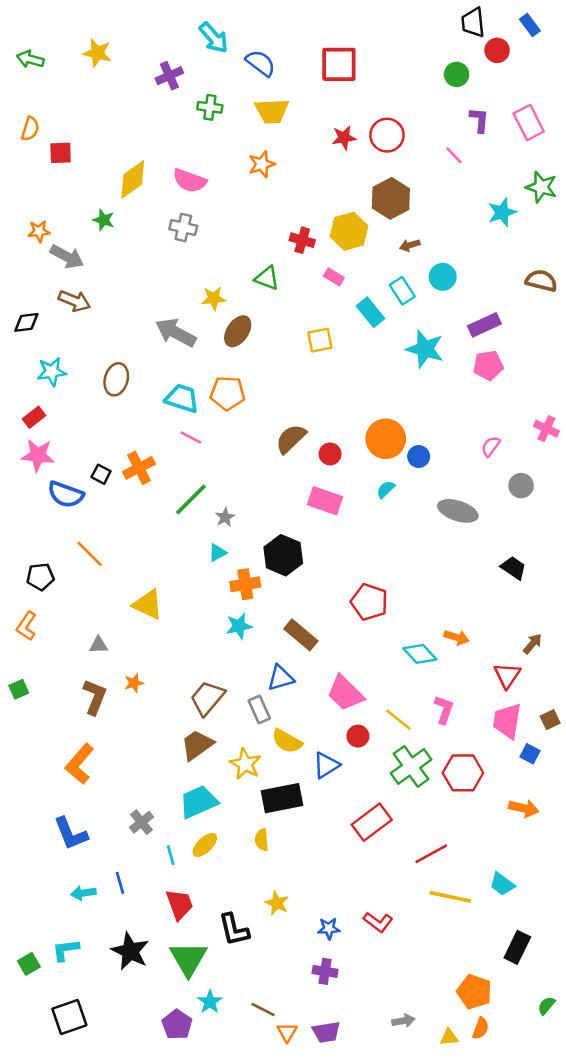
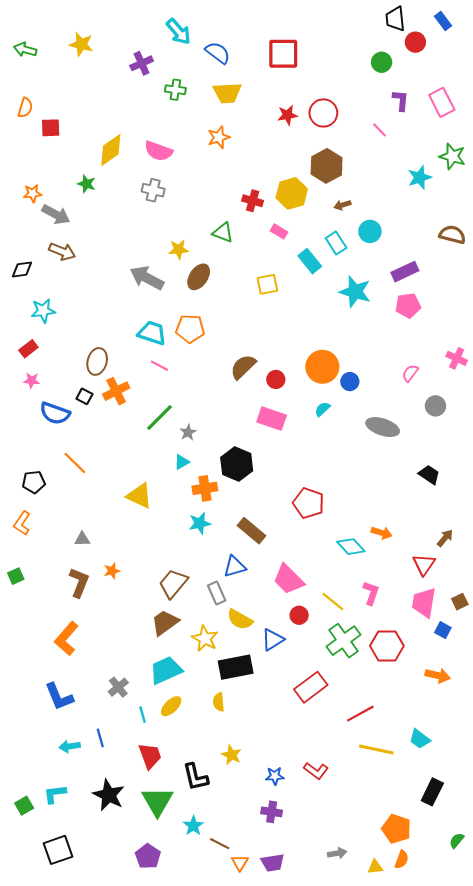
brown ellipse: (116, 379) -> (97, 361), moved
pink star: (38, 455) -> (32, 381), size x0.6
yellow triangle: (148, 605) -> (139, 496), moved
cyan star: (210, 1002) -> (193, 826), moved

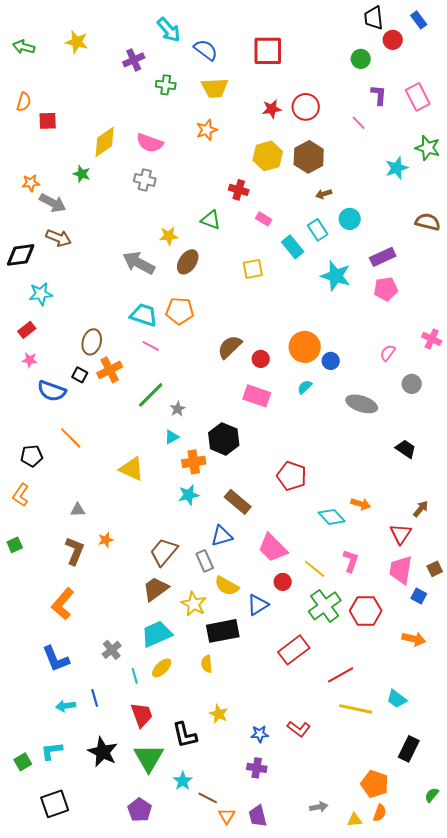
yellow hexagon: (292, 193) -> (268, 156), moved
black diamond: (22, 269) -> (21, 255), size x1.4
purple trapezoid: (273, 863) -> (258, 816), turned 85

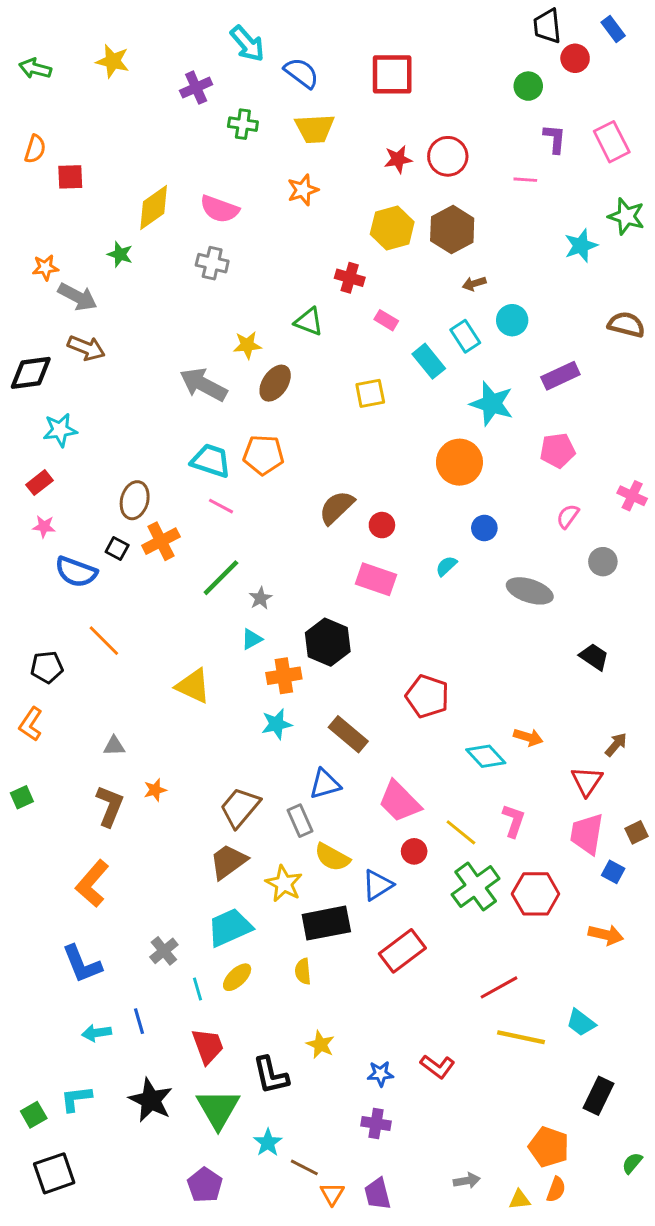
pink line: (359, 123) -> (525, 180), turned -42
pink pentagon: (386, 289) -> (558, 450), moved
orange circle: (305, 347) -> (459, 462), moved
red rectangle: (294, 650) -> (402, 951), moved
black square: (55, 804) -> (54, 1173), moved

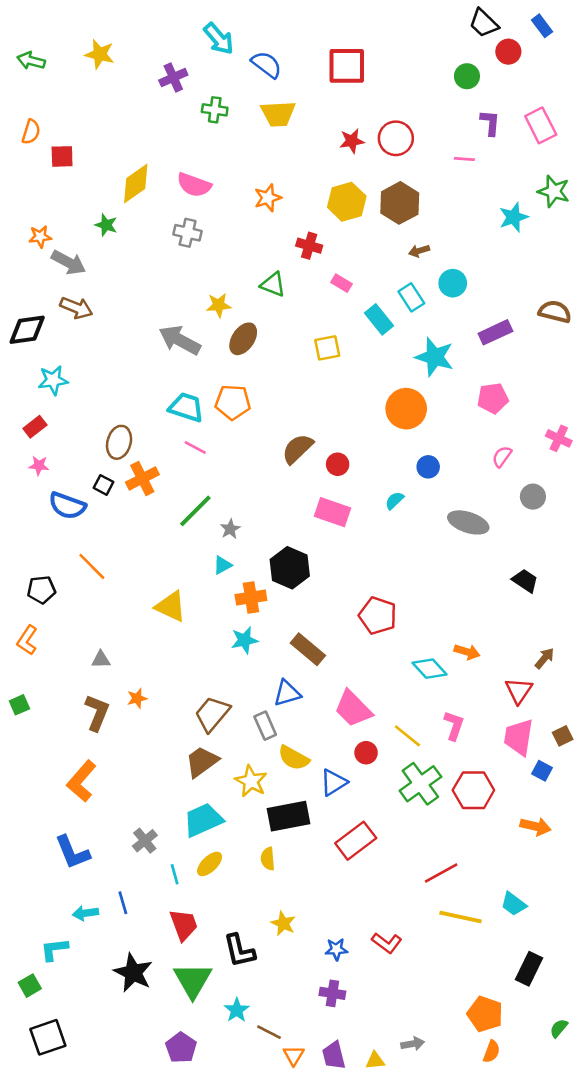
black trapezoid: (547, 26) -> (484, 23), turned -40
orange star: (303, 190) -> (268, 198), moved
brown semicircle: (626, 325) -> (555, 312), moved
cyan L-shape: (76, 1099) -> (54, 949), moved
yellow triangle: (519, 1200) -> (375, 1061), moved

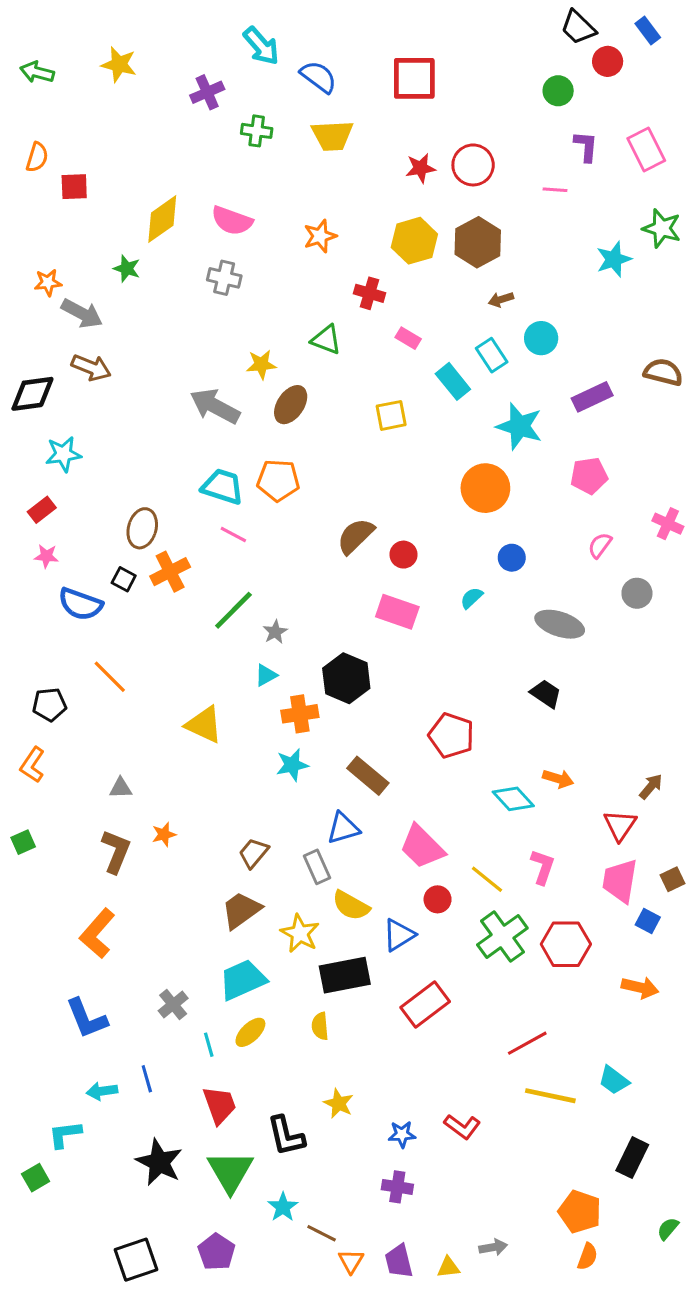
black trapezoid: (525, 581) -> (546, 694), moved
brown trapezoid: (212, 714) -> (254, 853), size x0.7
black square: (48, 1037) -> (136, 1260), moved

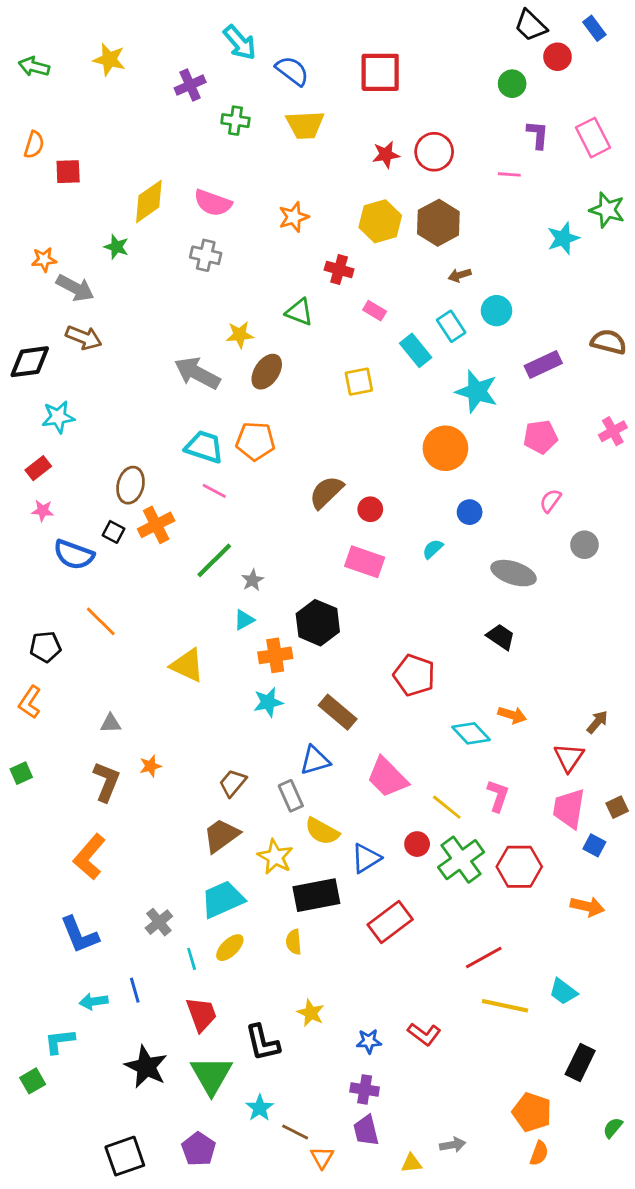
pink cross: (668, 524) -> (613, 431), moved, turned 36
red circle: (438, 899) -> (417, 844), moved
purple trapezoid: (399, 1261) -> (366, 1131), moved

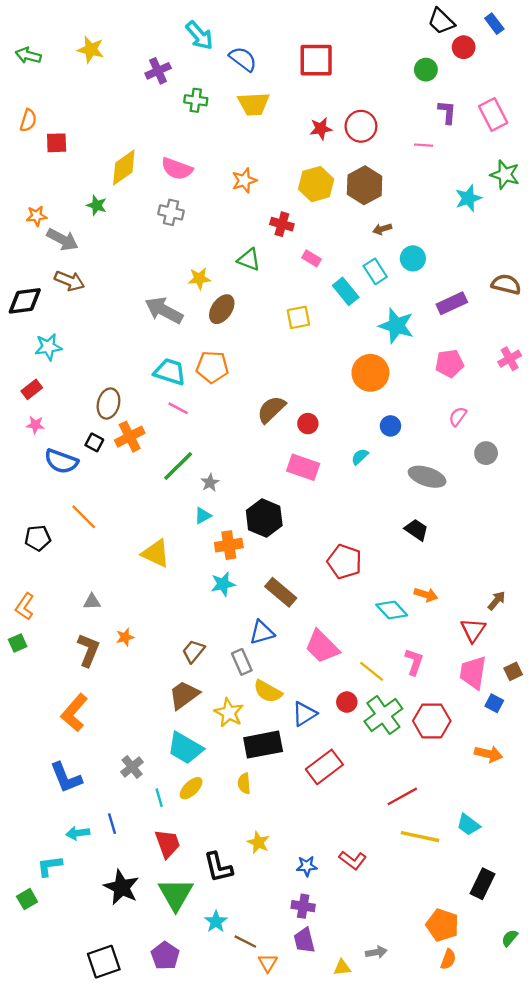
orange L-shape: (30, 702) -> (25, 606), moved
cyan trapezoid: (223, 899) -> (185, 748), turned -126

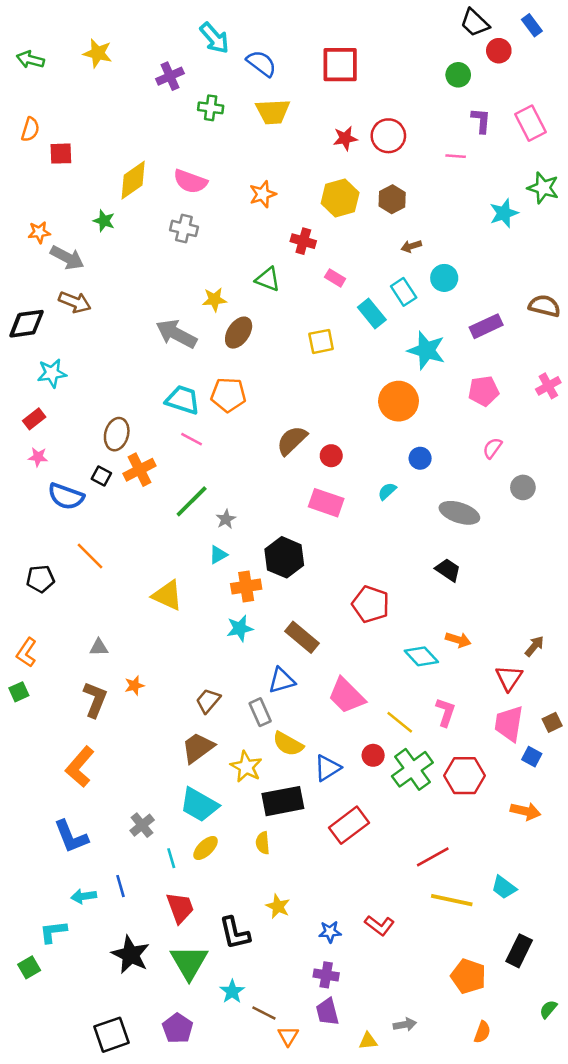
brown hexagon: (365, 185) -> (392, 199), size x0.7
orange pentagon: (442, 925) -> (468, 976), moved

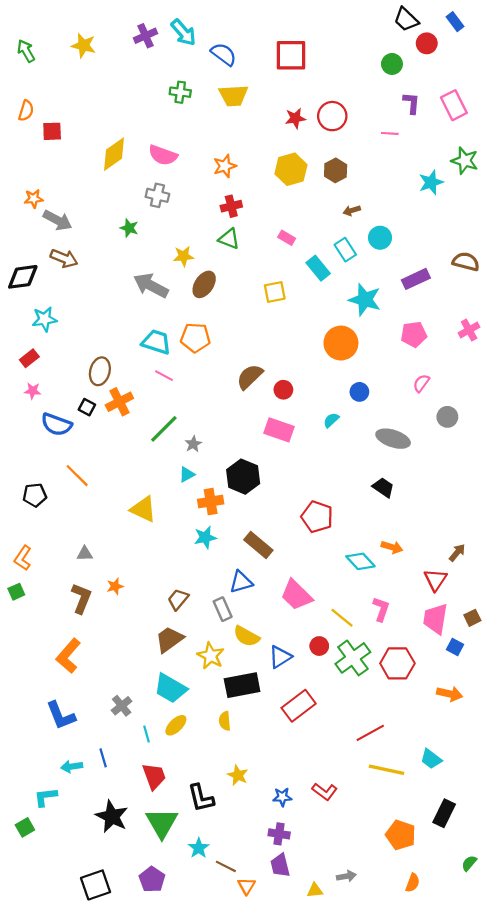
green arrow: (30, 60) -> (26, 51), turned 45
purple cross: (170, 76) -> (145, 36), moved
green star: (104, 221) -> (129, 228), moved
red cross: (303, 241) -> (231, 206), moved, turned -30

